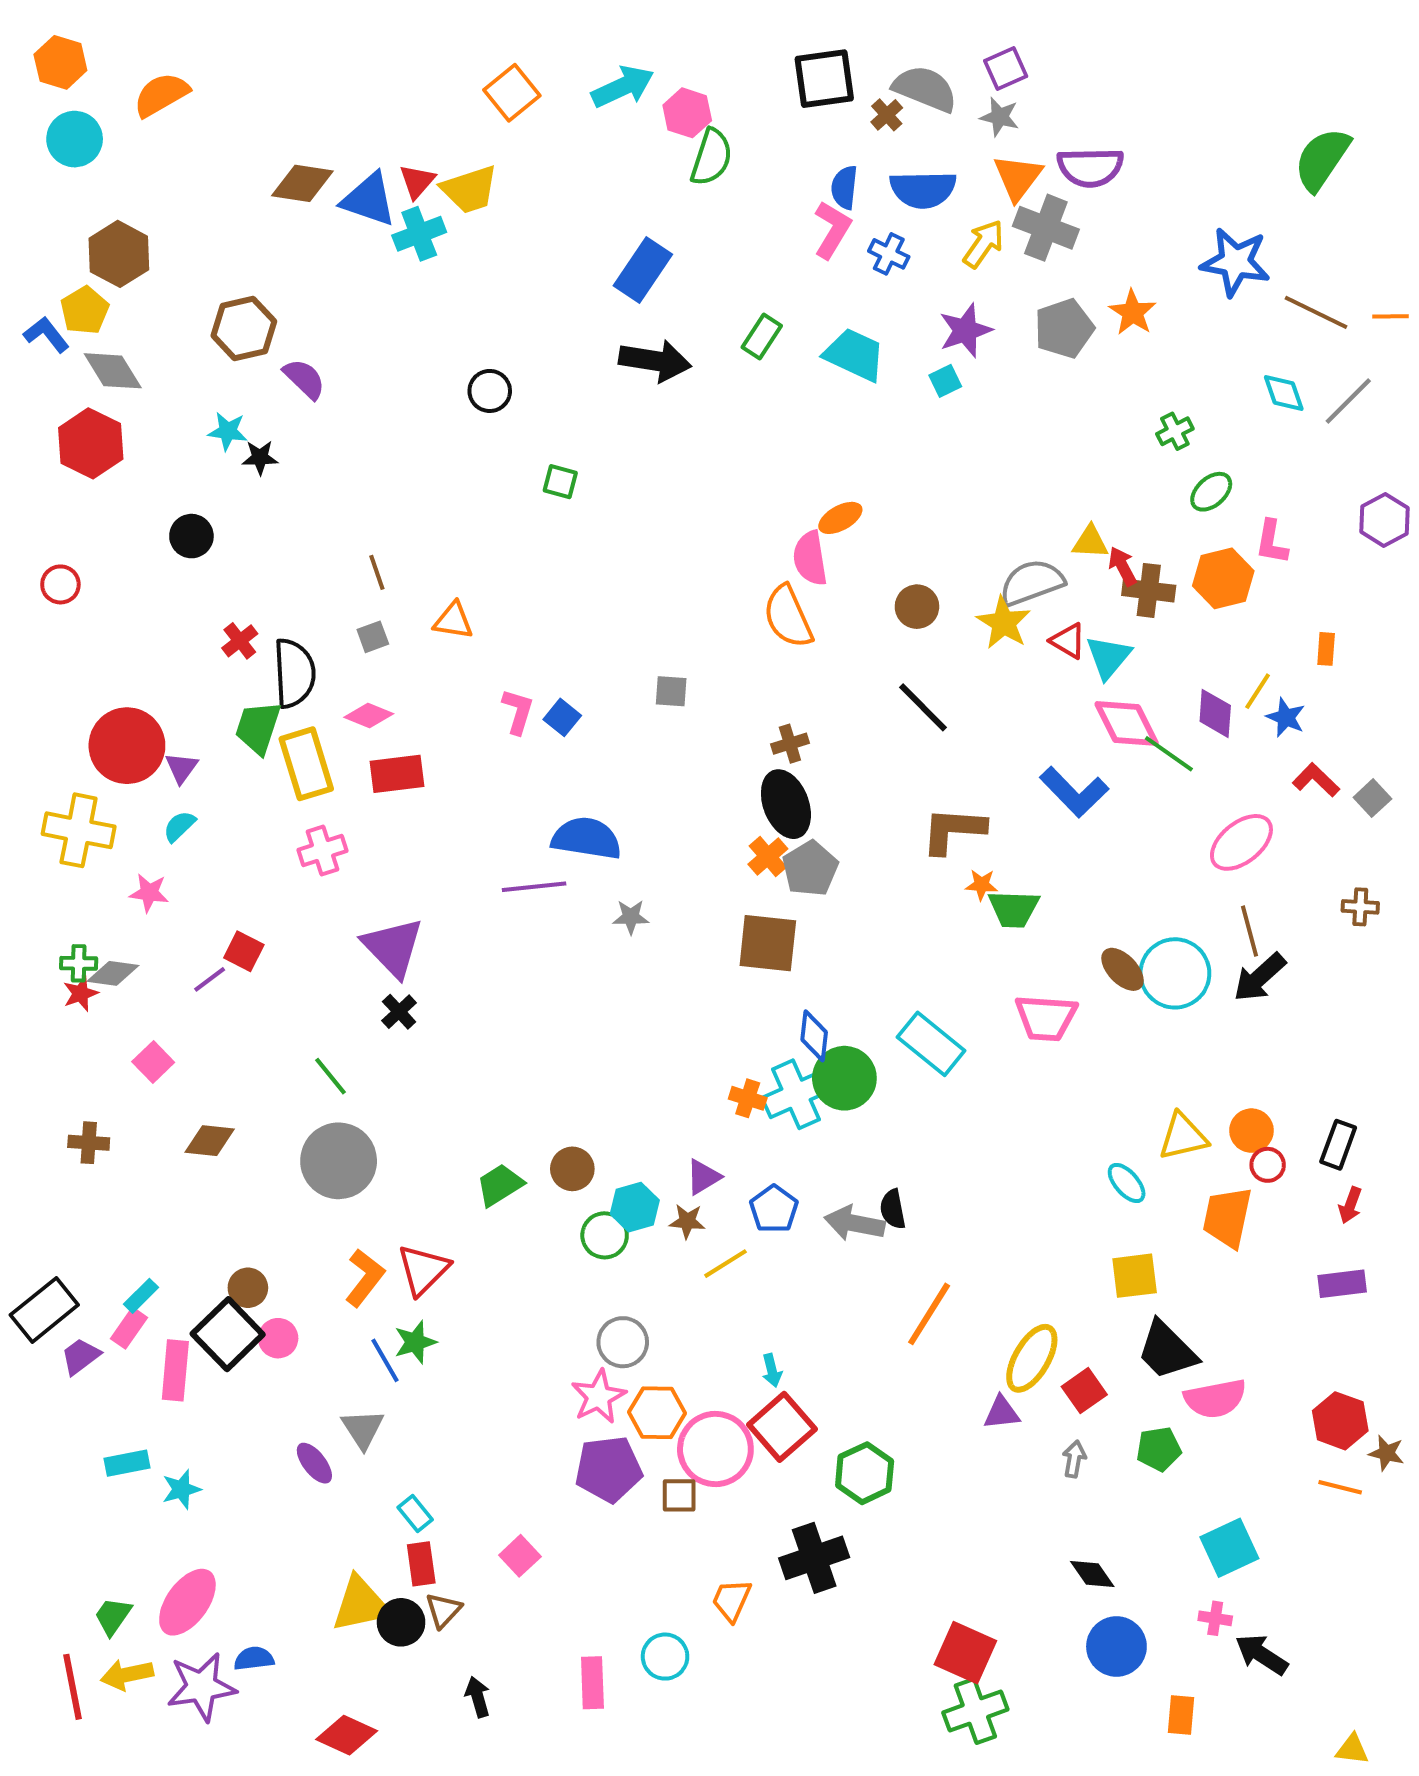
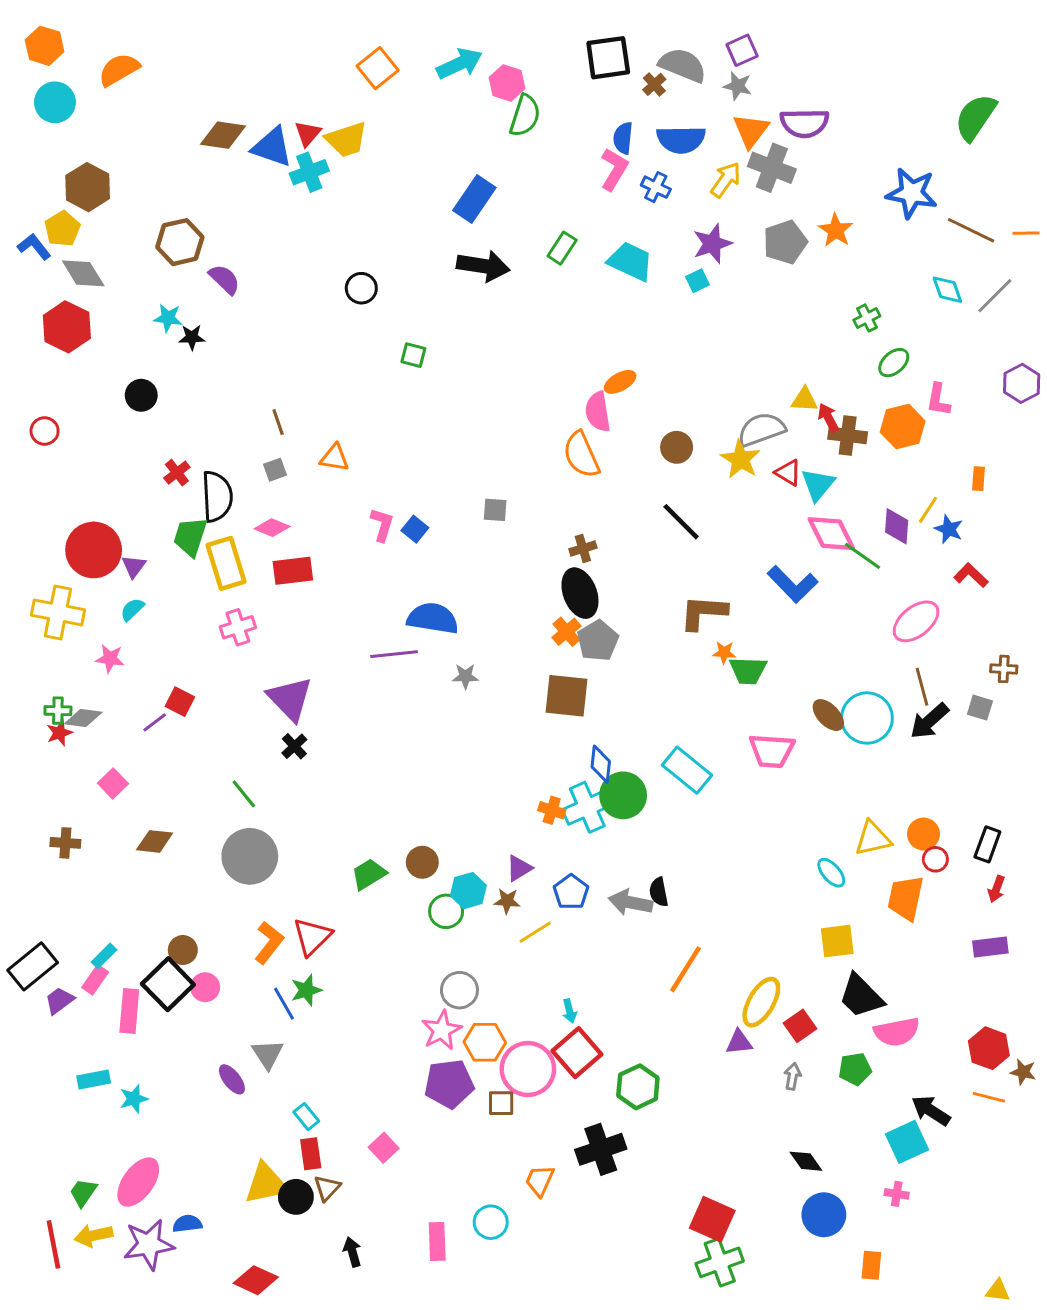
gray square: (1372, 798) -> (980, 708), moved, turned -30
black arrow: (1262, 1655) -> (931, 1111), moved

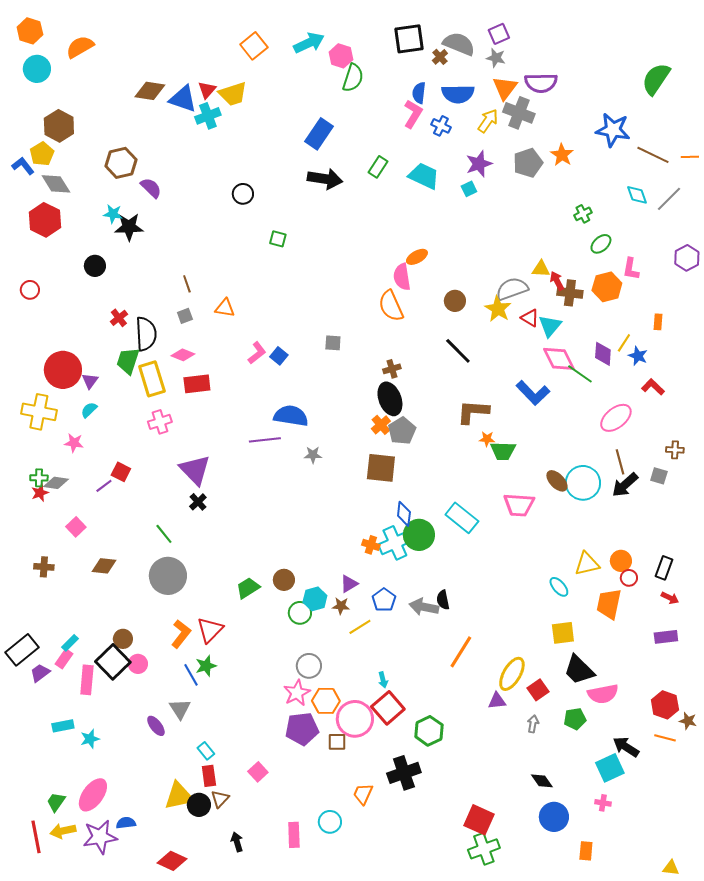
black star: (192, 337) -> (129, 227), size x1.6
pink L-shape: (382, 525) -> (257, 353), turned 35
red arrow: (996, 889) -> (670, 598), turned -84

